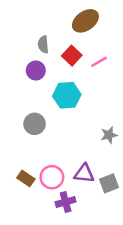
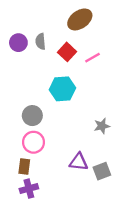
purple circle: (36, 70) -> (18, 43), moved
pink circle: (52, 177) -> (33, 142), moved
brown rectangle: (26, 178) -> (24, 167), turned 63
purple cross: (66, 202) -> (29, 189), moved

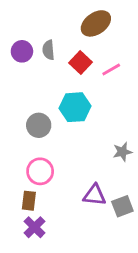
gray circle: (32, 116) -> (39, 125), moved
purple cross: (29, 189) -> (34, 227), turned -30

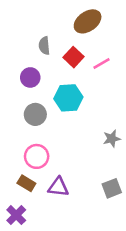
purple circle: (22, 51) -> (30, 77), moved
purple triangle: (94, 195) -> (58, 187), moved
brown rectangle: (29, 201) -> (26, 183), turned -66
purple cross: (34, 227) -> (16, 215), moved

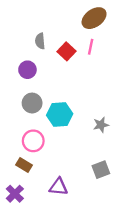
brown ellipse: (88, 21) -> (94, 18), moved
pink line: (102, 63) -> (91, 47), moved, turned -49
cyan hexagon: (68, 98) -> (60, 114), moved
purple triangle: (58, 187) -> (58, 187), moved

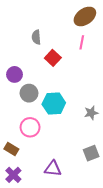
red square: (66, 51) -> (53, 58), moved
purple circle: (27, 70) -> (15, 74), moved
brown rectangle: (24, 165) -> (11, 149), moved

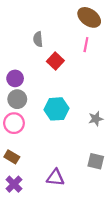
brown ellipse: (85, 16) -> (89, 17), turned 70
gray circle: (29, 93) -> (17, 99), moved
pink circle: (30, 127) -> (14, 123), moved
gray square: (91, 153) -> (96, 161), turned 35

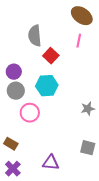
gray semicircle: (38, 39) -> (35, 36), size x1.5
cyan hexagon: (56, 109) -> (47, 86), moved
pink circle: (14, 123) -> (30, 113), moved

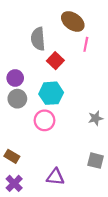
brown ellipse: (82, 16) -> (73, 21), moved
pink circle: (30, 113) -> (45, 120), moved

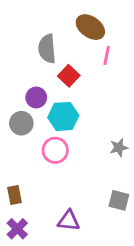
purple circle: (15, 78) -> (36, 97), moved
brown rectangle: (12, 156) -> (15, 195), turned 48

